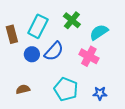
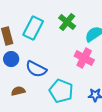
blue semicircle: (54, 51) -> (36, 69), moved, turned 75
blue circle: (32, 54) -> (11, 59), moved

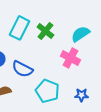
green cross: (67, 22) -> (45, 31), moved

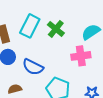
pink cross: (70, 58) -> (81, 56), turned -36

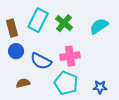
pink cross: (81, 56) -> (70, 56), moved

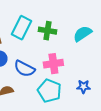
green cross: (64, 23) -> (47, 31), turned -30
blue star: (100, 87) -> (83, 87), moved

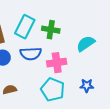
cyan semicircle: (82, 34) -> (86, 44), moved
blue semicircle: (24, 69) -> (31, 54), moved, turned -30

